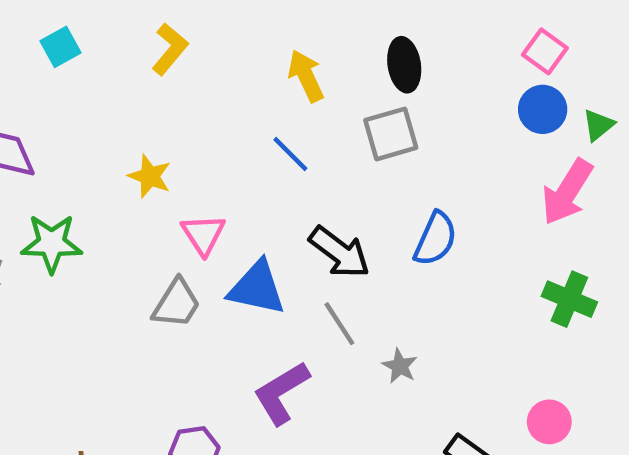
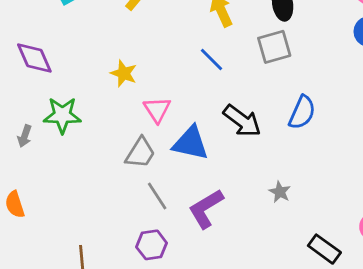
gray line: (339, 324) -> (157, 196), moved

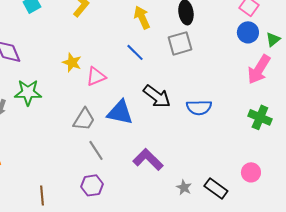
pink triangle: (157, 110) -> (96, 76), moved, turned 40
blue semicircle: (302, 112) -> (199, 107), moved, turned 65
gray star: (280, 192) -> (184, 187), moved
purple L-shape: (206, 209) -> (148, 159), moved, turned 76

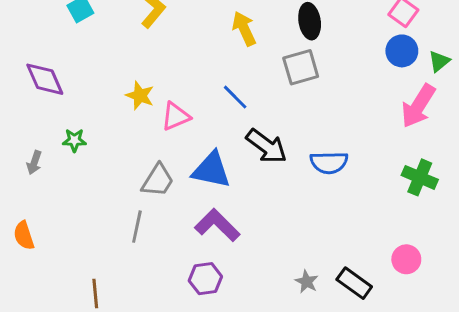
blue line: (135, 52) -> (235, 97), moved
green star: (28, 92) -> (74, 140), size x0.6
gray line: (96, 150) -> (137, 227), moved, turned 45
purple L-shape: (148, 159) -> (217, 225), moved
purple hexagon: (92, 185) -> (205, 279), moved

